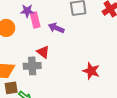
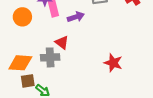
purple arrow: (56, 28) -> (76, 17), turned 140

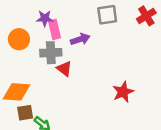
gray cross: (50, 57) -> (51, 53), moved
red star: (113, 63) -> (123, 92), turned 30

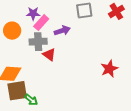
pink rectangle: (54, 29) -> (41, 23), turned 56
red star: (123, 92) -> (109, 69), moved
brown square: (25, 113) -> (17, 91), size x1.5

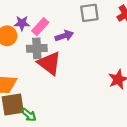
purple star: (33, 13) -> (22, 23), moved
red triangle: (49, 55) -> (49, 63), size x1.6

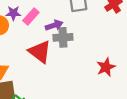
gray cross: (37, 48) -> (63, 37), moved

